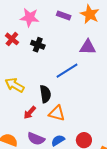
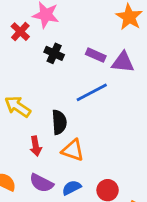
purple rectangle: (64, 15) -> (96, 55), moved
red cross: (12, 39) -> (20, 32), moved
red arrow: (30, 113) -> (36, 146), turned -56

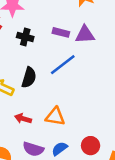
black semicircle: (59, 122) -> (29, 77), moved, turned 30
red arrow: (36, 146) -> (23, 119), turned 126

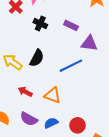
purple triangle: (85, 35) -> (89, 43), moved
blue line: (63, 65) -> (71, 66), moved

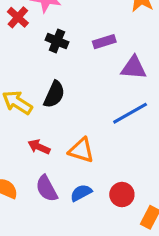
purple rectangle: (71, 25) -> (104, 42), turned -40
blue line: (71, 66) -> (130, 113), moved
purple semicircle: (29, 119) -> (47, 188), turned 36

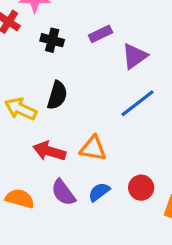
purple triangle: (134, 68) -> (135, 56), turned -32
red arrow: (39, 147) -> (49, 151), size x1.4

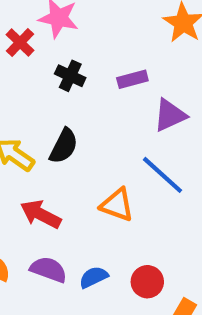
blue line: (137, 103) -> (163, 175), turned 69
orange triangle: (93, 148) -> (117, 205), moved
purple semicircle: (63, 193) -> (48, 270), turned 136

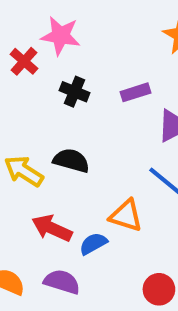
black semicircle: (64, 146) -> (71, 161), turned -99
blue semicircle: (94, 277) -> (93, 244), moved

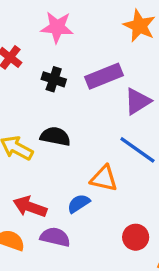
pink star: (61, 36) -> (57, 27), moved
purple rectangle: (135, 92) -> (104, 76), size x1.5
red arrow: (52, 228) -> (30, 207), moved

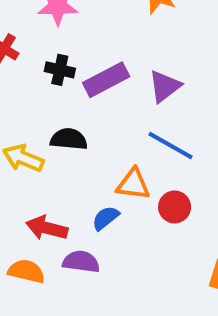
purple rectangle: (104, 76) -> (106, 80), moved
red circle: (136, 237) -> (175, 207), moved

